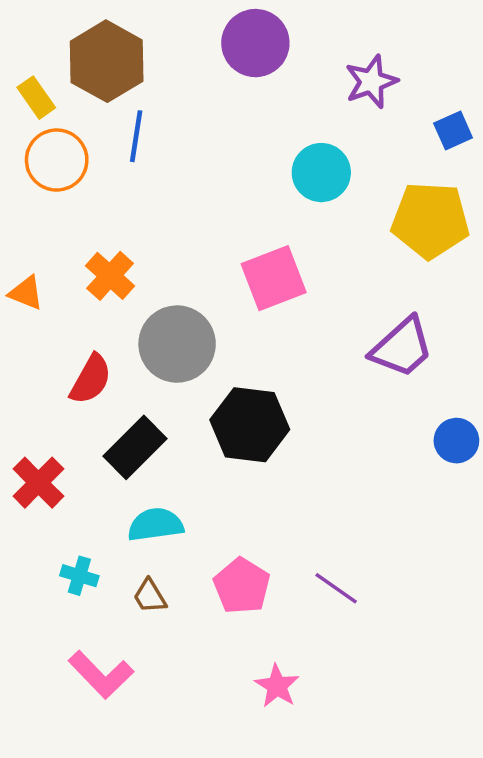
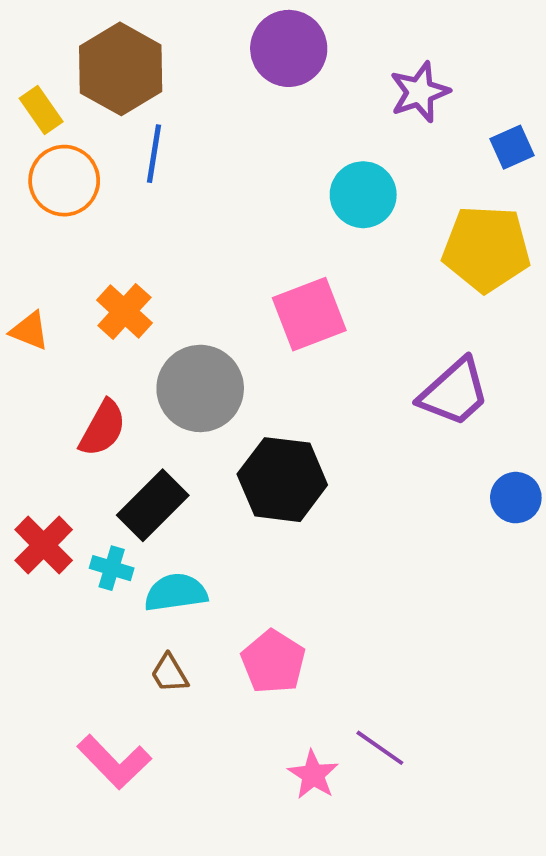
cyan cross: (79, 576) -> (112, 568), moved
purple line: (336, 588) -> (380, 748), moved

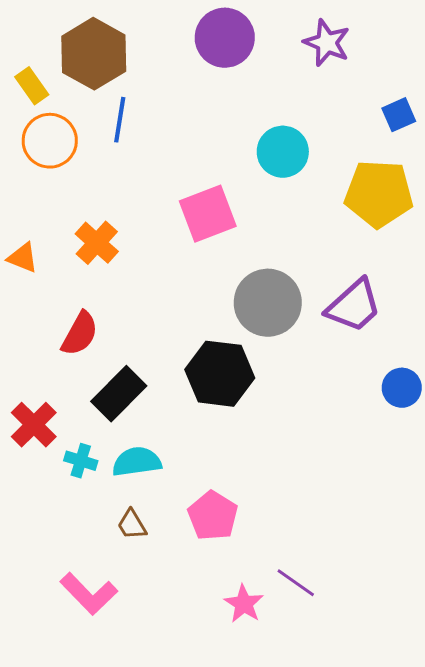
purple star: (420, 92) -> (327, 43), moved, turned -30
pink square: (309, 314) -> (208, 214), moved
gray circle: (200, 388) -> (268, 303), moved
cyan cross: (112, 568) -> (81, 461), moved

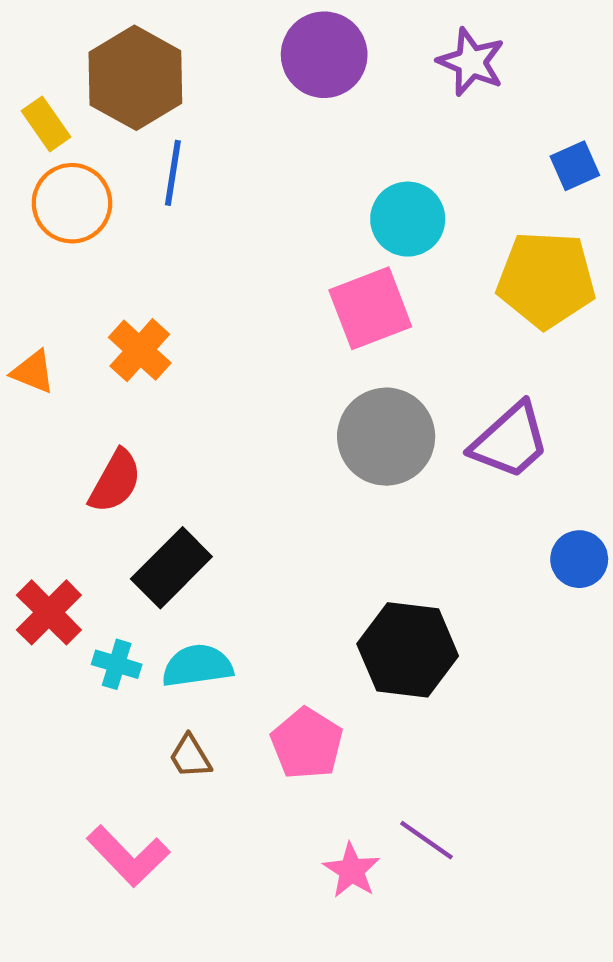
pink square: (208, 214) -> (370, 308), moved
black hexagon: (220, 374) -> (408, 650), moved

